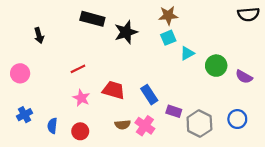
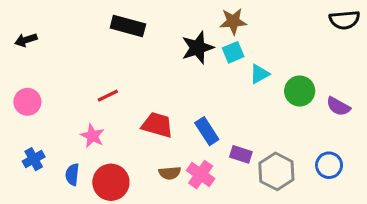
black star: (126, 32) -> (198, 48), moved
black arrow: (39, 35) -> (26, 40), moved, turned 88
pink star: (81, 98) -> (92, 136), moved
red circle: (80, 131) -> (111, 182), size x1.5

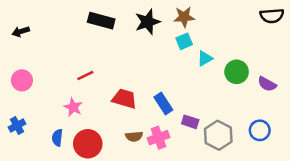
black star: (198, 48) -> (148, 22), moved
blue cross: (34, 159) -> (17, 125), moved
pink cross: (201, 175) -> (159, 138), turned 35

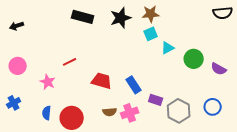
pink star: (73, 107) -> (48, 82), moved

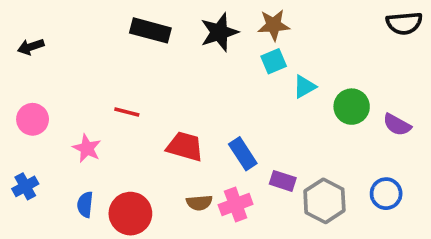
red line: (70, 62) -> (127, 112), turned 40

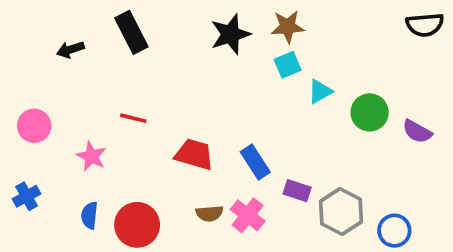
black rectangle: (150, 30) -> (131, 32), moved, turned 48
black arrow: (31, 47) -> (70, 50), moved
blue circle: (386, 194) -> (394, 231), moved
pink cross: (236, 204) -> (248, 215), turned -32

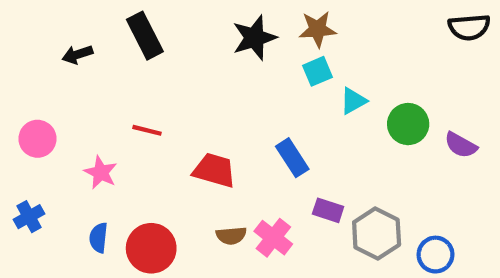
blue rectangle: (255, 162) -> (292, 158), moved

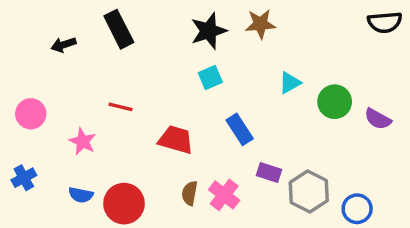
cyan square: (318, 71) -> (210, 78), moved
brown semicircle: (231, 236) -> (190, 193), turned 105
blue semicircle: (99, 238) -> (81, 195), turned -85

